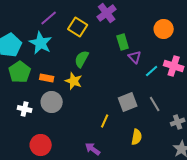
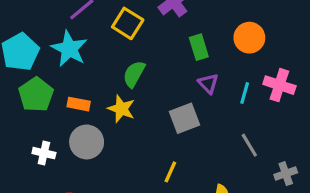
orange circle: (164, 29) -> (249, 38), moved
purple triangle: (135, 57) -> (208, 83), moved
cyan line: (152, 71) -> (245, 93), turned -32
gray square: (128, 102) -> (185, 118), moved

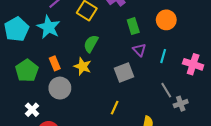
pink cross: (279, 85) -> (193, 64), moved
green pentagon: (36, 95) -> (27, 70), moved
orange rectangle: (79, 104) -> (55, 63), turned 56
white cross: (44, 153) -> (32, 110), moved, turned 32
gray cross: (286, 174) -> (181, 104), moved

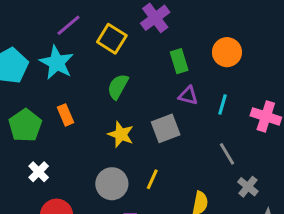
purple triangle: (139, 50) -> (188, 96), turned -32
yellow star: (83, 66) -> (121, 134), moved
gray circle: (60, 88) -> (112, 184), moved
gray cross: (181, 104) -> (248, 187), moved, turned -32
white cross: (32, 110) -> (39, 172), moved

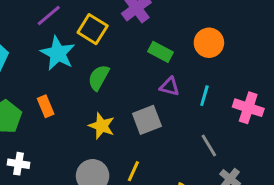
green rectangle: (179, 61) -> (161, 52), turned -45
cyan star: (57, 63) -> (58, 53), moved
white cross: (39, 172) -> (18, 164), turned -36

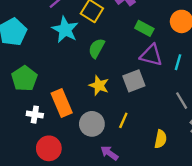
purple triangle: (170, 87) -> (151, 55), size x1.5
orange rectangle: (46, 106) -> (62, 103), moved, size x1.6

